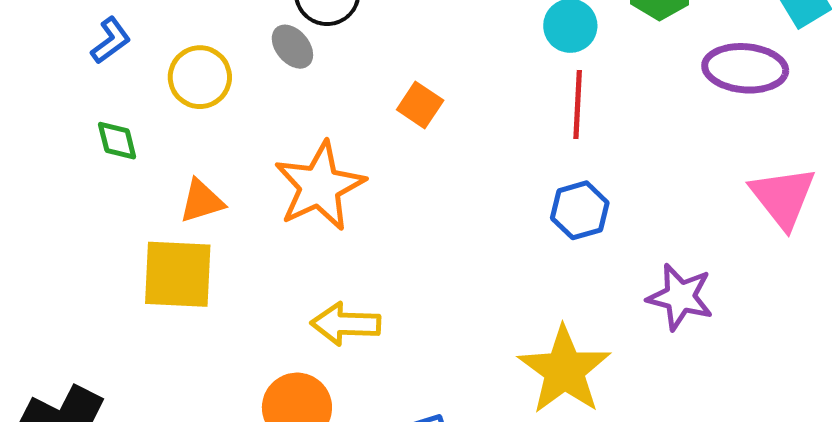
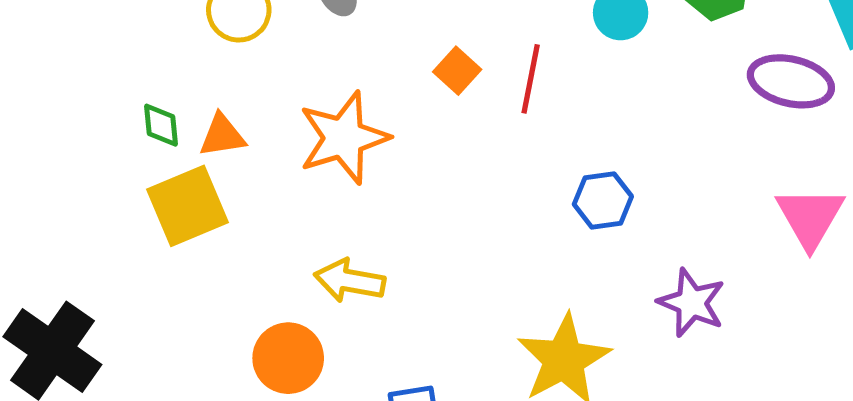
red line: (578, 105) -> (531, 79), moved
green diamond: (117, 141) -> (161, 125), moved
yellow square: (178, 274) -> (187, 206), turned -34

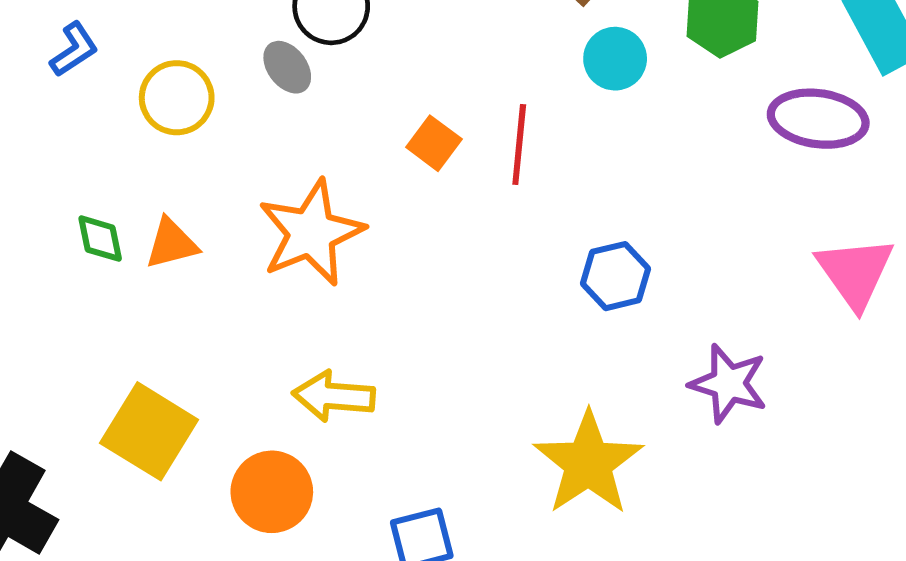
yellow square: (187, 206) -> (149, 431), moved, turned -30

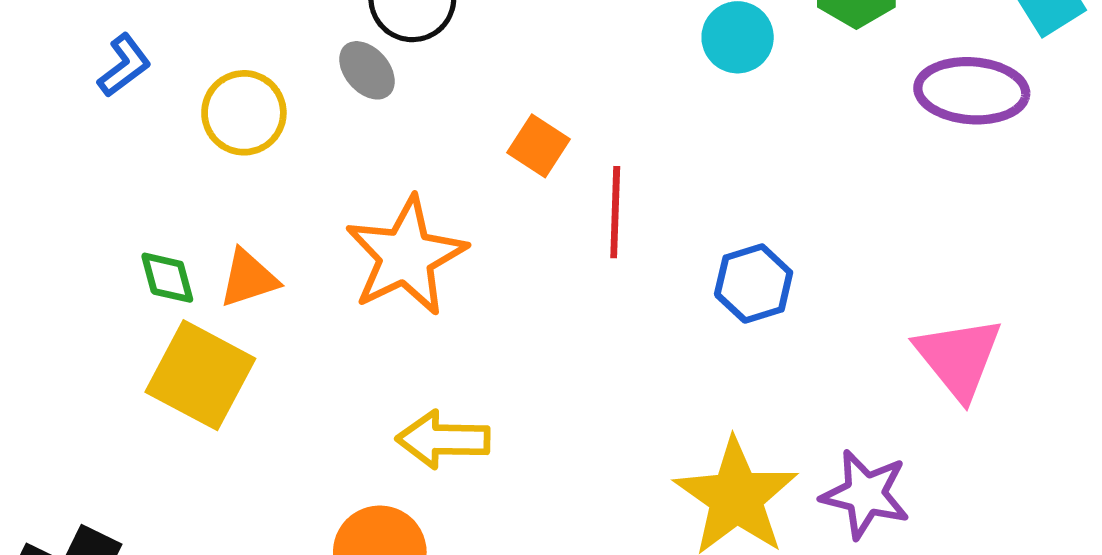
red line: (519, 145) -> (615, 212), moved
pink triangle: (855, 272) -> (959, 358), moved
purple star: (729, 384) -> (865, 494), moved
yellow square: (149, 431) -> (200, 375), moved

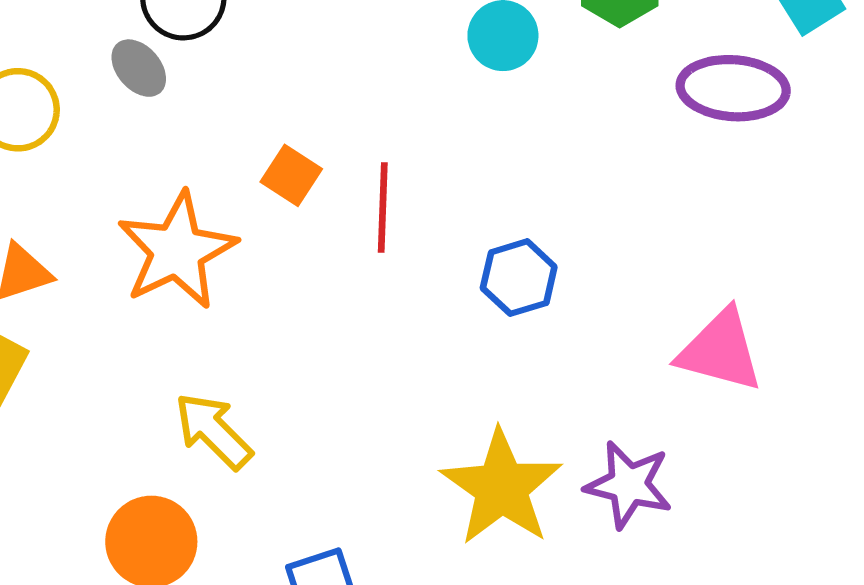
orange square: (538, 146) -> (291, 175), moved
pink triangle: (959, 358) -> (720, 351), turned -36
yellow arrow: (443, 439) -> (214, 431), turned 44

